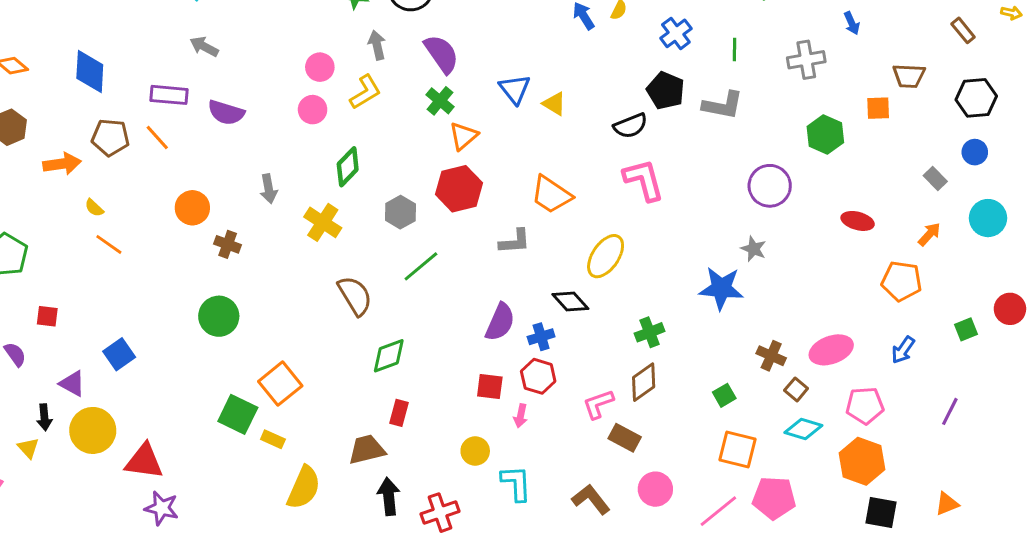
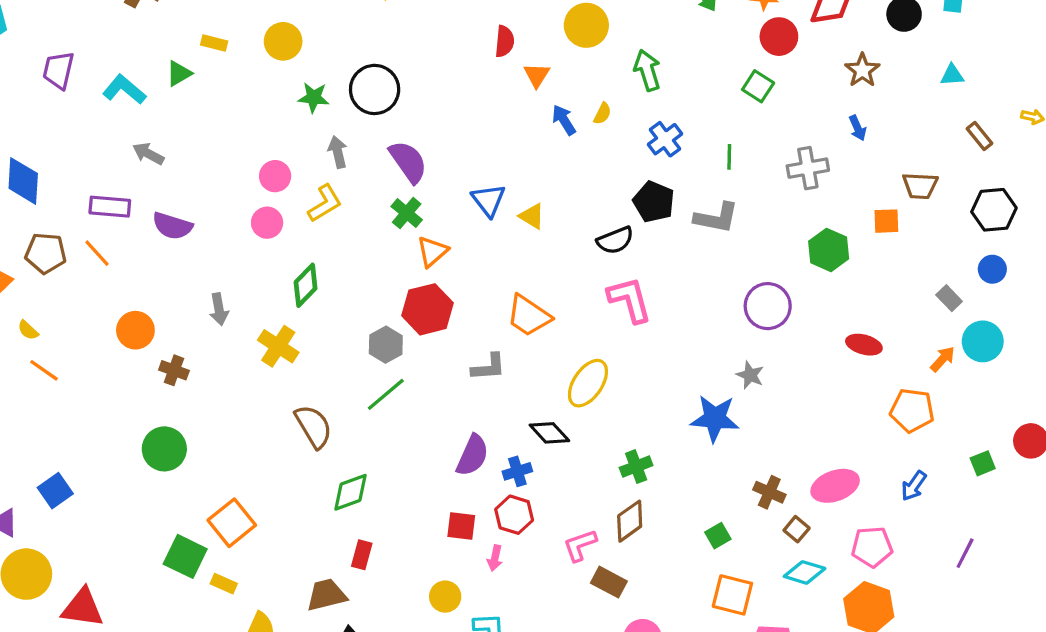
gray hexagon: (400, 212) -> (386, 345), moved
cyan circle: (988, 218) -> (983, 341), moved

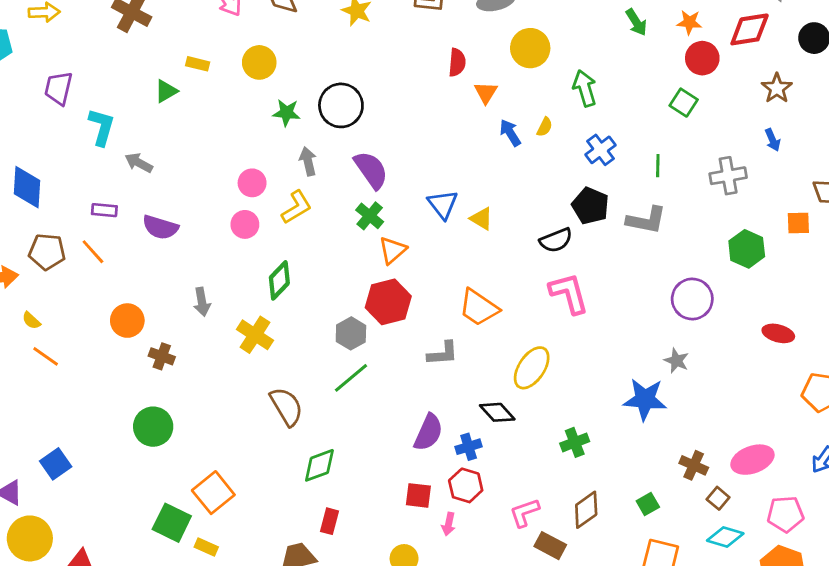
cyan L-shape: (124, 89) -> (102, 127), moved, turned 66
purple rectangle: (110, 207) -> (104, 210), size x0.7
brown diamond: (630, 521) -> (586, 510), moved

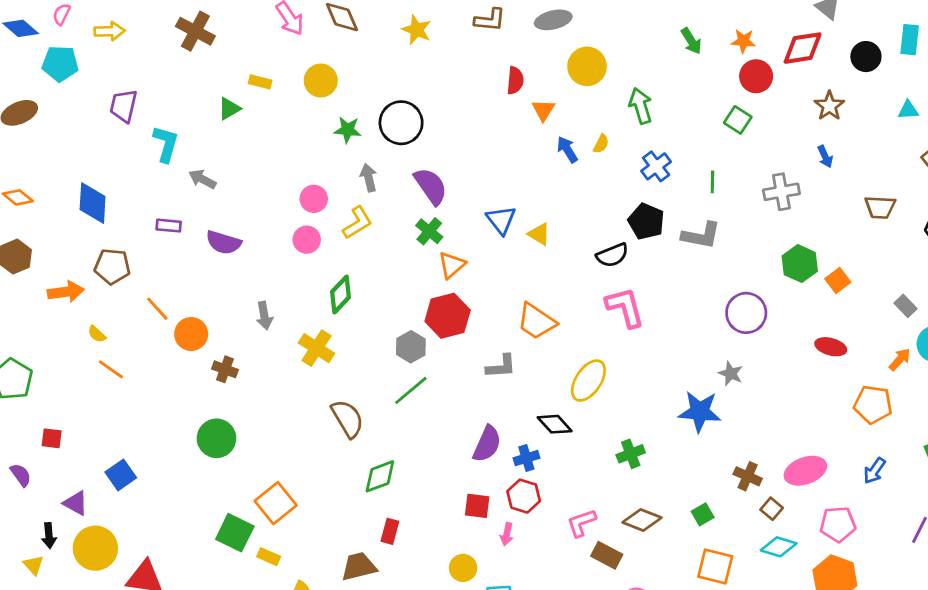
orange square: (798, 223) -> (838, 281), moved, turned -35
orange line: (93, 252) -> (157, 309), moved
brown diamond: (586, 510) -> (642, 520), turned 57

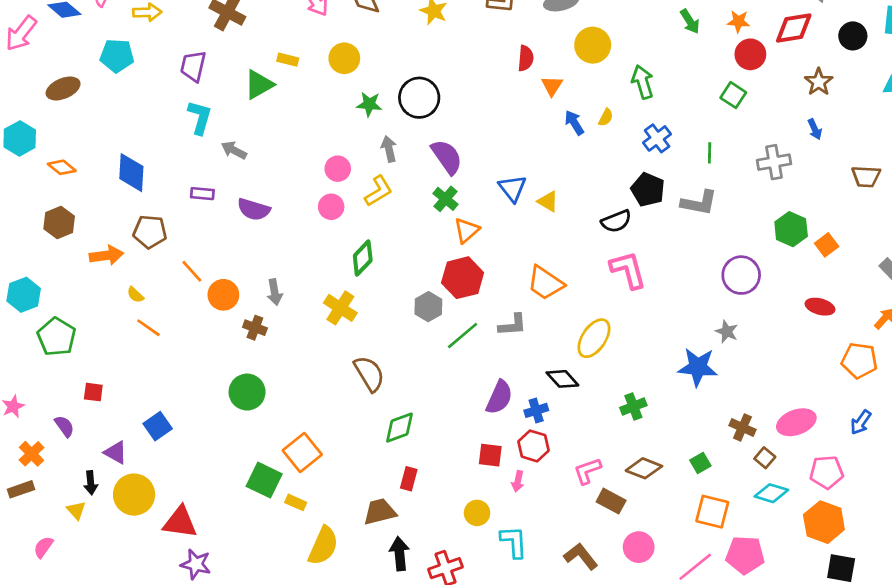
cyan pentagon: (60, 64) -> (117, 56), moved
purple trapezoid: (124, 106) -> (193, 66), moved
green triangle: (229, 109) -> (259, 85), size x1.4
gray arrow: (264, 316) -> (275, 292), moved
green line: (411, 390) -> (463, 336), moved

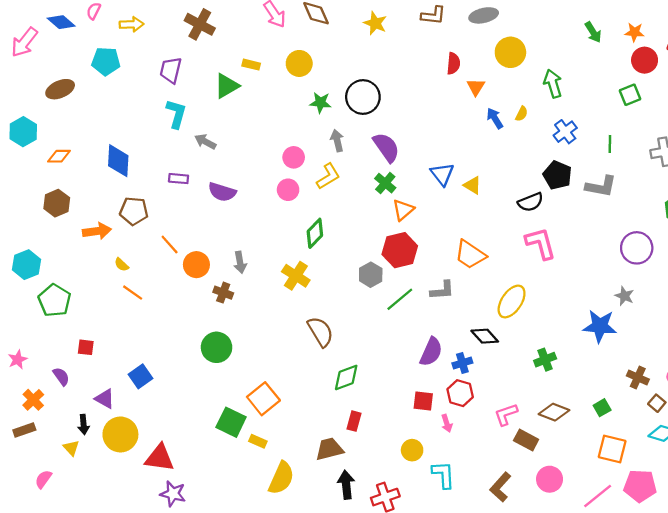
green square: (733, 95) -> (630, 95), turned 35
orange diamond: (62, 167) -> (59, 156), turned -40
pink arrow: (518, 481) -> (447, 423), turned -30
brown L-shape: (581, 556) -> (500, 487), turned -100

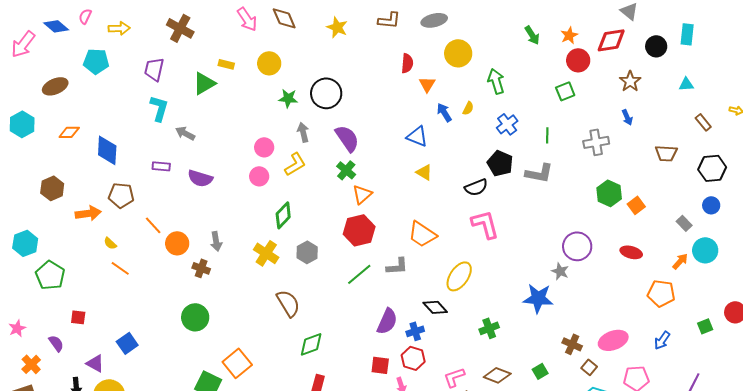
orange star: (634, 32) -> (569, 35), turned -30
orange diamond: (59, 156) -> (69, 132), moved
blue triangle: (442, 174) -> (417, 136), moved, turned -30
purple circle: (637, 248) -> (577, 246), moved
gray hexagon: (371, 275) -> (307, 252), moved

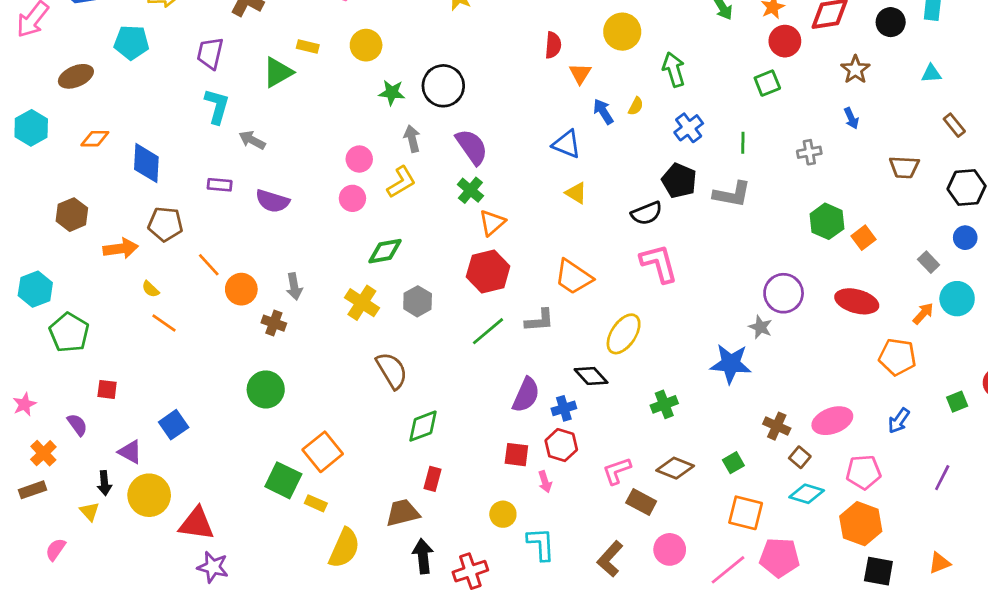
gray cross: (596, 142) -> (809, 152), size x0.7
green diamond: (283, 215) -> (385, 251), turned 36
red ellipse: (631, 252) -> (857, 301), size x1.4

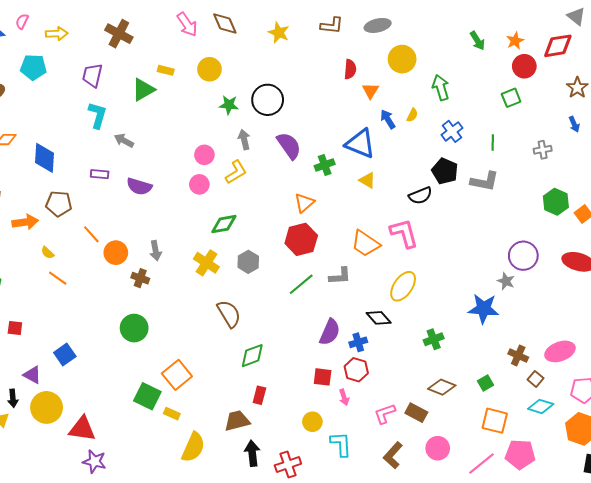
blue triangle: (567, 144) -> (360, 144), size x1.4
green cross: (470, 190) -> (325, 165), moved, turned 30
pink L-shape: (659, 263) -> (404, 233), moved
pink L-shape: (617, 471) -> (385, 414), moved

